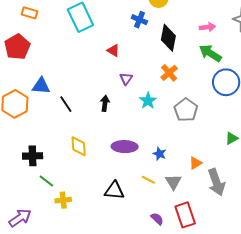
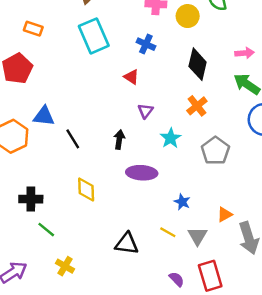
blue cross: (139, 20) -> (146, 44), moved
purple ellipse: (125, 147) -> (142, 173), moved
yellow cross: (63, 200) -> (65, 266), moved, turned 35

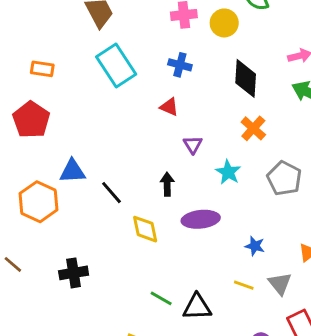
yellow diamond: (86, 189) -> (145, 229), moved
green line: (46, 230) -> (161, 298), moved

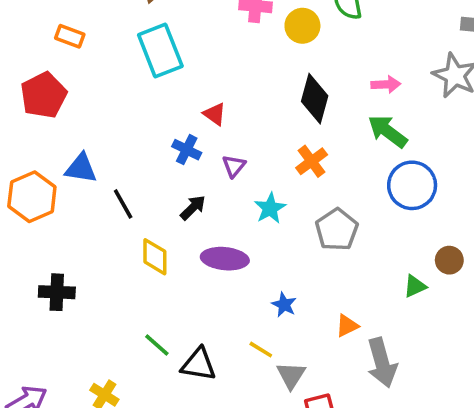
blue cross: (180, 65) -> (187, 150), moved
black arrow: (167, 184) -> (193, 208), turned 35
gray triangle: (280, 284) -> (291, 375), moved

